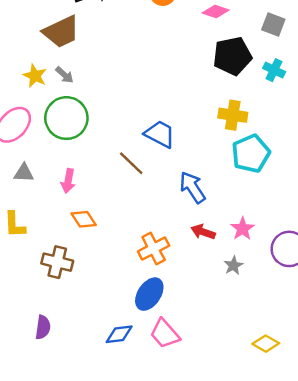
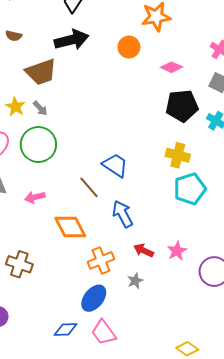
pink arrow: (68, 181) -> (35, 197), turned 60
blue arrow: (192, 187) -> (123, 214), moved
orange diamond: (84, 219) -> (70, 227), moved, size x1.5
gray star: (233, 265) -> (135, 281), moved

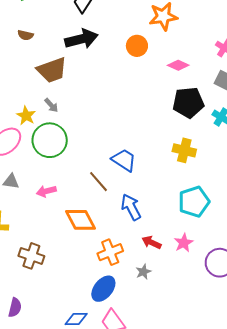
yellow star: (15, 107) -> (26, 116), moved
cyan pentagon: (190, 189) -> (194, 202), moved

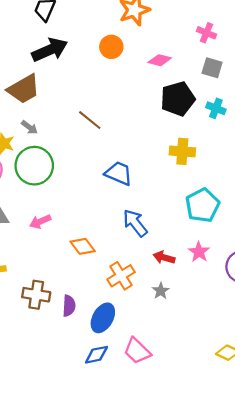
brown line: (99, 182) -> (90, 120), moved
orange diamond: (80, 220) -> (83, 246), size x0.7
blue ellipse: (103, 289) -> (103, 318), moved
purple semicircle: (15, 308) -> (69, 306), moved

